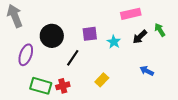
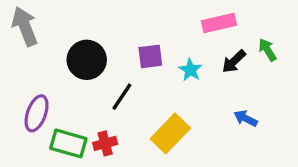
purple ellipse: (26, 55) -> (37, 113), moved
yellow rectangle: (102, 80) -> (170, 133), size x1.6

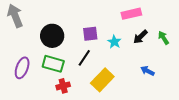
green arrow: (267, 50) -> (163, 38), moved
black line: (122, 97) -> (84, 58), moved
green rectangle: (68, 143) -> (53, 64), moved

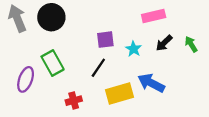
black circle: (52, 36) -> (51, 17), moved
green rectangle: (53, 64) -> (53, 63), moved, turned 45
blue arrow: (147, 71) -> (151, 83), moved, size x1.6
yellow rectangle: (102, 80) -> (119, 94), turned 30

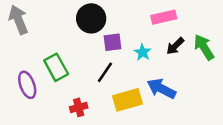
black circle: (51, 17) -> (91, 18), moved
green arrow: (191, 44) -> (204, 47), size x1.5
purple ellipse: (26, 79) -> (27, 85), turned -40

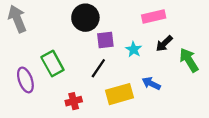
green arrow: (204, 47) -> (189, 60), moved
blue arrow: (161, 89) -> (151, 83), size x0.7

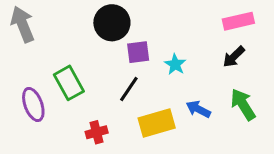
pink rectangle: (154, 16) -> (238, 21), moved
black arrow: (164, 44) -> (234, 57), moved
green arrow: (189, 60) -> (243, 104), moved

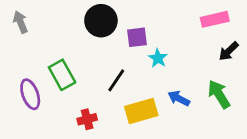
gray arrow: (23, 24) -> (20, 22), size x0.7
purple square: (138, 52) -> (137, 37), moved
black arrow: (234, 57) -> (229, 51), moved

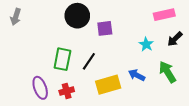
gray arrow: (20, 22) -> (16, 17), turned -140
cyan star: (158, 58) -> (146, 44), moved
green rectangle: (62, 75) -> (62, 59), moved, turned 40
purple ellipse: (30, 94) -> (40, 88), moved

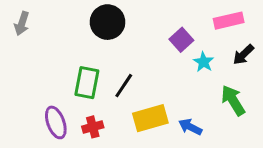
purple square: (105, 28) -> (181, 40), moved, turned -35
blue arrow: (137, 75) -> (190, 127), moved

